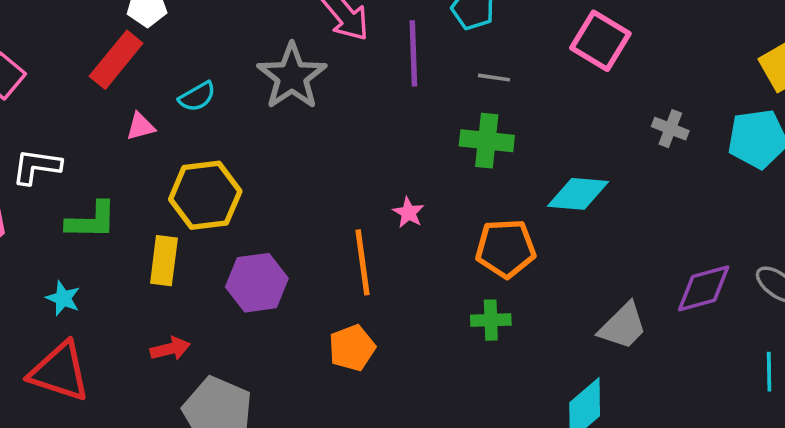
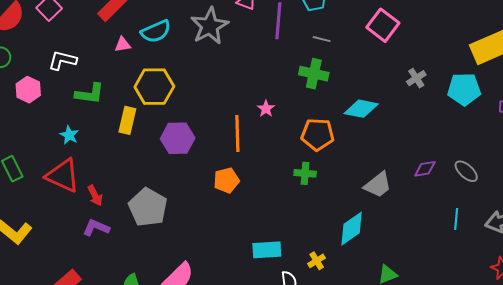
cyan semicircle: (197, 97) -> (156, 31), size x1.4
gray cross: (670, 129) -> (416, 78), turned 30
purple diamond: (704, 288) -> (425, 169), size x0.7
red arrow: (170, 349) -> (95, 196), moved, turned 70

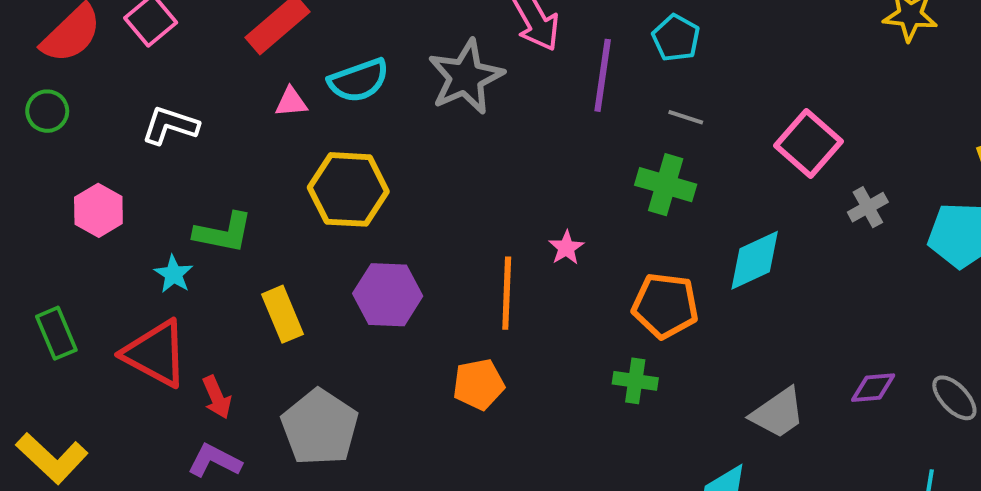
pink square: (383, 25) -> (809, 143), moved
pink hexagon: (28, 90) -> (98, 210), moved
green L-shape: (90, 94) -> (223, 233), moved
cyan diamond: (361, 109) -> (755, 260), turned -40
yellow rectangle: (127, 120) -> (282, 314), moved, turned -40

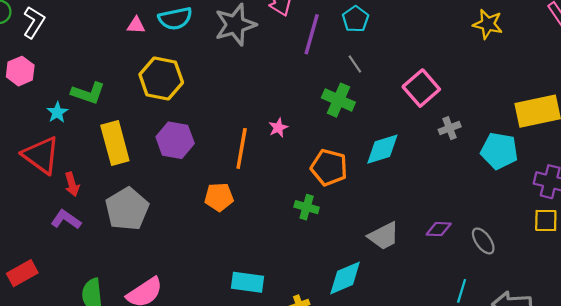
gray line: (686, 117) -> (355, 64), turned 30
white L-shape: (170, 125) -> (34, 22), moved, turned 96
yellow rectangle: (282, 314) -> (115, 143), size x1.4

